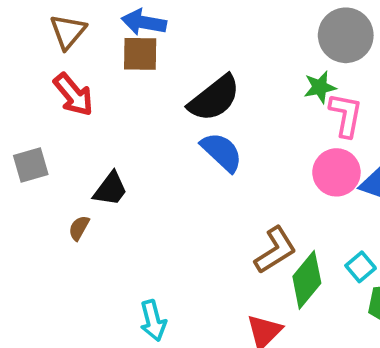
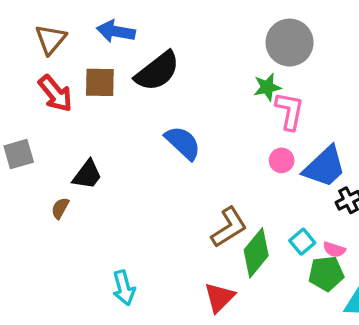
brown square: (140, 54) -> (100, 82), moved
black semicircle: (214, 98) -> (157, 71), moved
pink circle: (336, 172) -> (282, 160), size x0.6

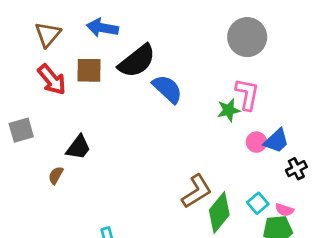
green star: (267, 87) -> (229, 110), moved
blue semicircle: (183, 143) -> (167, 89), moved
pink circle: (282, 160) -> (256, 142), moved
blue trapezoid: (325, 167) -> (276, 141), size x0.7

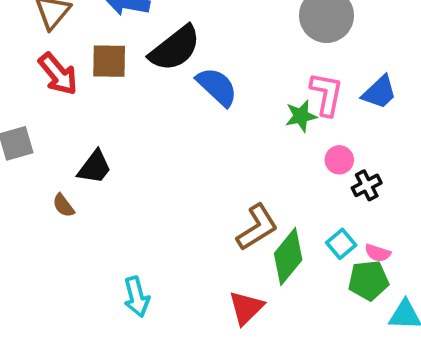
blue trapezoid: (276, 141) -> (379, 92), moved
black cross: (296, 169) -> (367, 185), moved
brown semicircle: (56, 175) -> (63, 205), turned -66

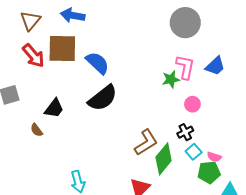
black semicircle: (175, 48) -> (103, 98), moved
brown square: (109, 61) -> (62, 48), size x1.4
blue semicircle: (217, 87) -> (97, 63), moved
black cross: (367, 185) -> (185, 132), moved

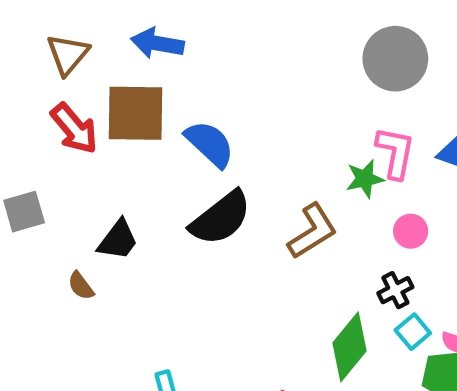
brown L-shape: (146, 142) -> (312, 231), moved

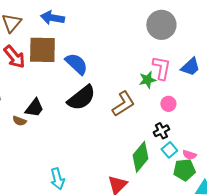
brown semicircle: (81, 286) -> (19, 121), moved, turned -32

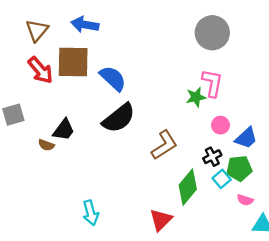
blue trapezoid: (190, 67) -> (246, 138), moved
brown L-shape: (123, 104) -> (164, 145), moved
pink semicircle: (189, 155) -> (245, 200), moved
green pentagon: (184, 170) -> (239, 168), moved

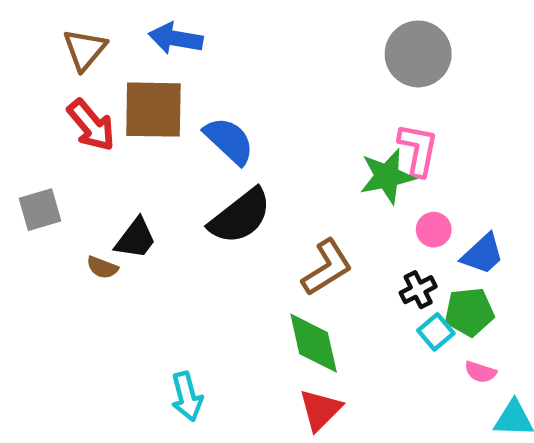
green star: (196, 97) -> (387, 176), size x1.4
green diamond: (188, 187) -> (314, 343), moved, turned -52

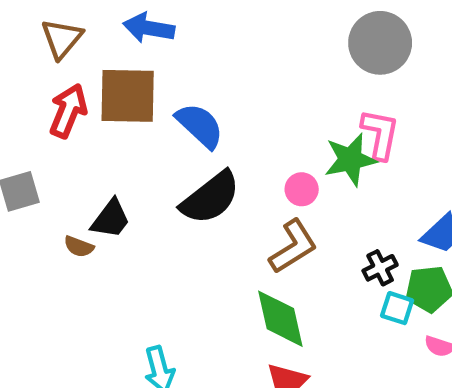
red arrow: (91, 125) -> (68, 111), turned -118
pink circle: (434, 230) -> (302, 189), moved
cyan square: (436, 332) -> (397, 308), turned -32

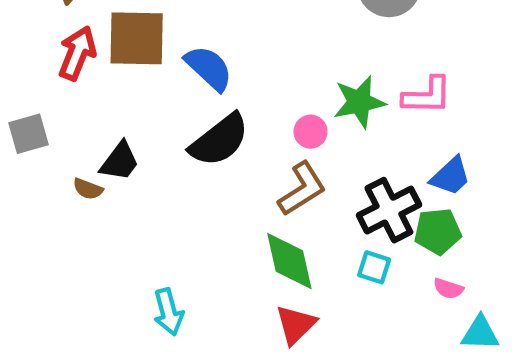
pink L-shape: (380, 134) -> (427, 96), moved, turned 80
black cross: (380, 268) -> (389, 210), size x1.8
cyan square: (397, 308) -> (374, 267), moved

